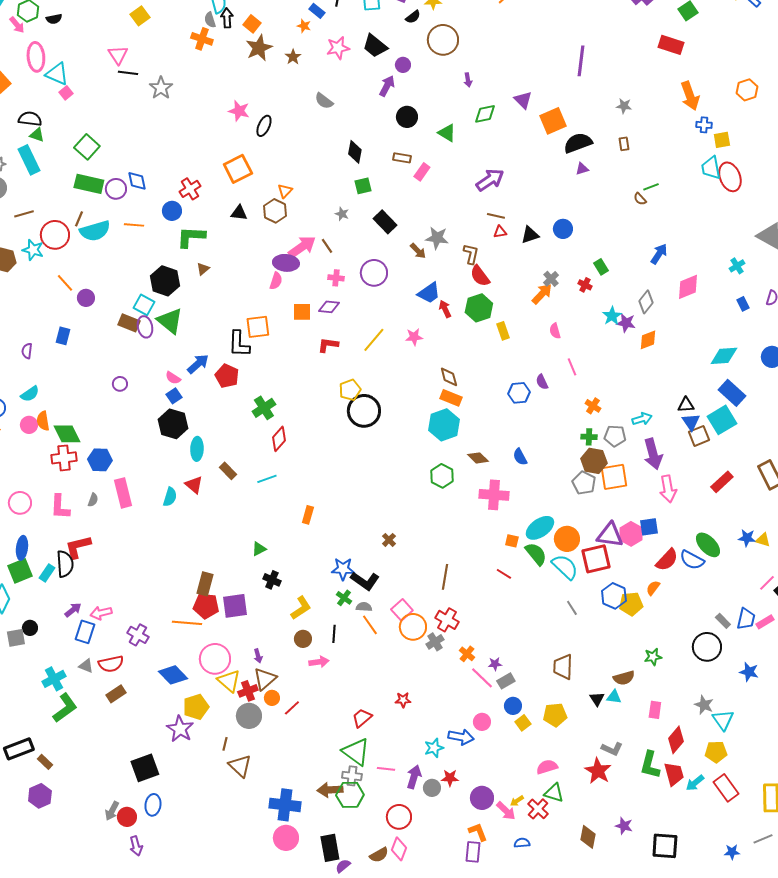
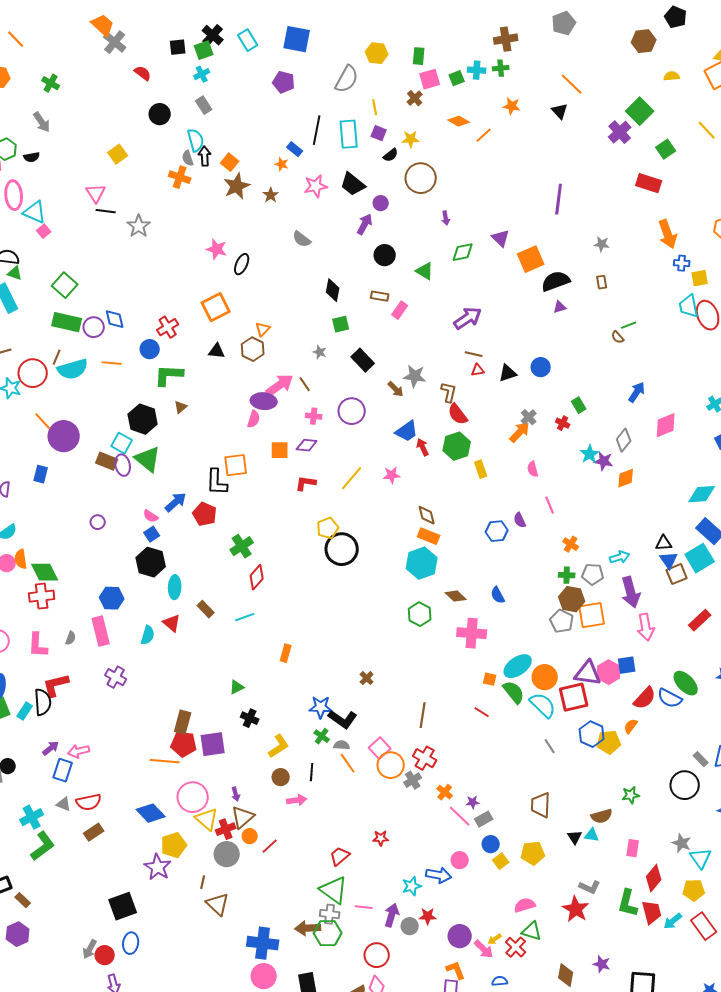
purple circle: (86, 298) -> (64, 436), size x1.8
blue hexagon: (100, 460) -> (112, 598), moved
purple cross: (138, 635) -> (116, 677), moved

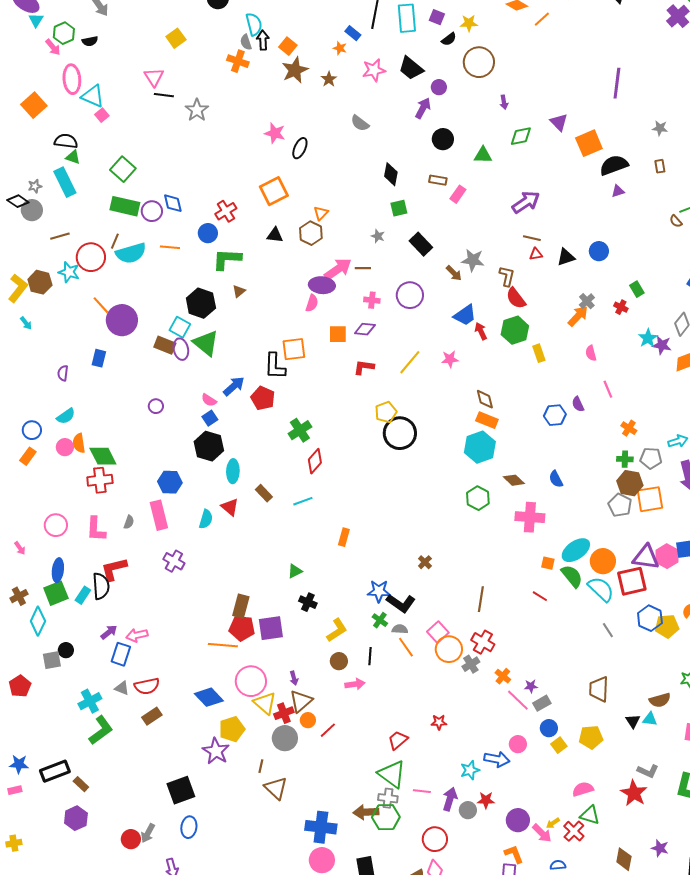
green triangle: (425, 271) -> (483, 155), turned -30
brown line: (305, 384) -> (363, 268), turned -56
red circle: (105, 955) -> (131, 839), moved

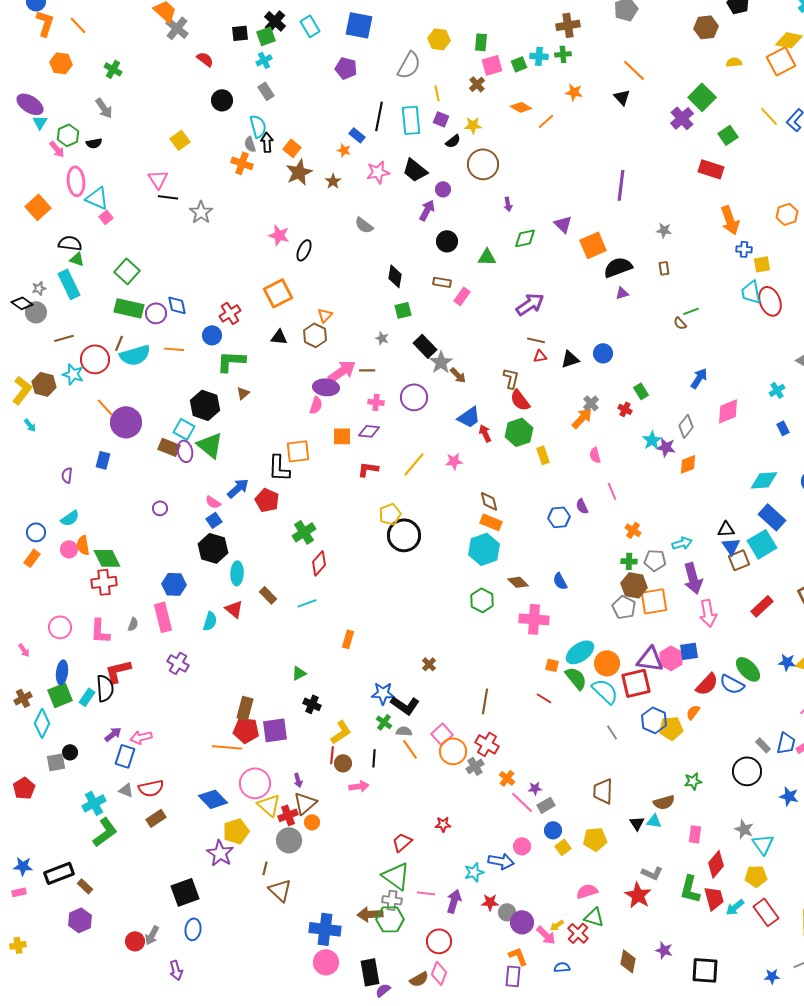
gray star: (473, 260) -> (441, 362), moved, turned 30
red line: (328, 730) -> (332, 755), moved, turned -42
gray circle: (468, 810) -> (507, 912), moved

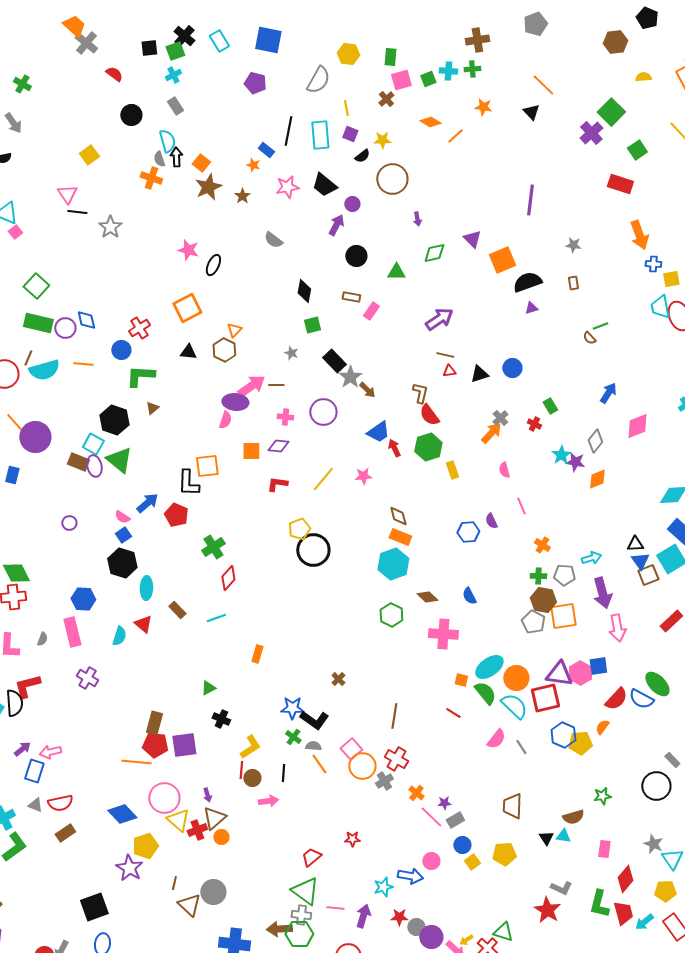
gray circle: (289, 840) -> (213, 892), moved
pink semicircle: (587, 891) -> (496, 739), moved, turned 145

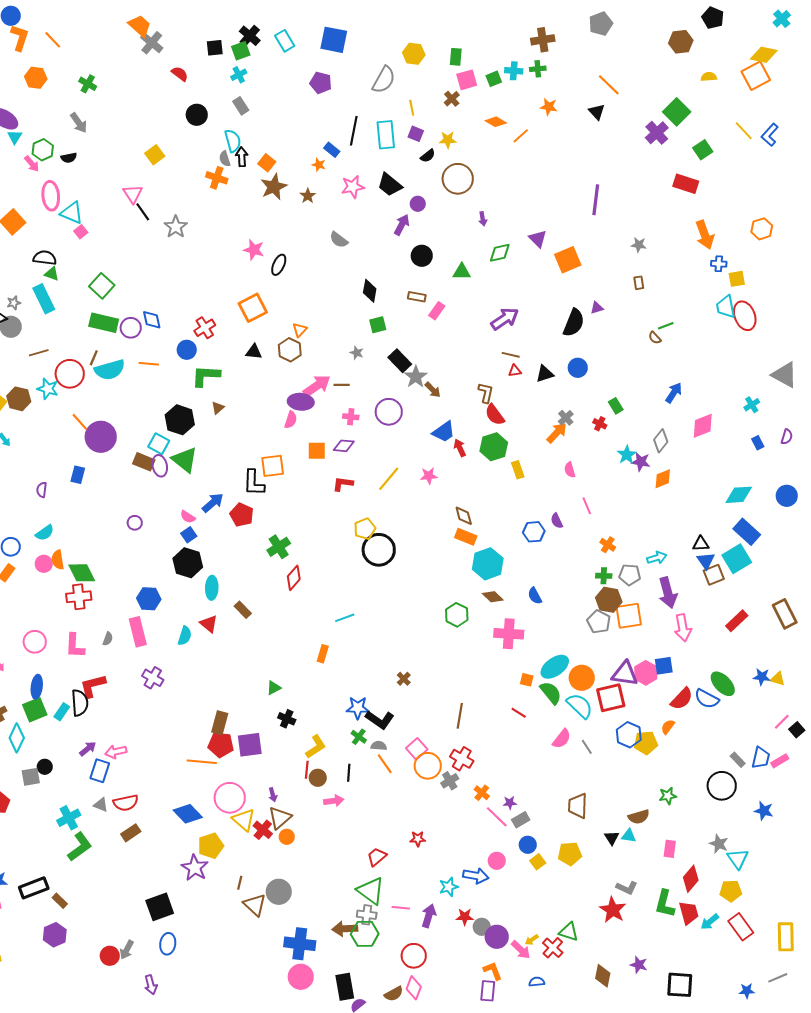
black line: (77, 212) -> (143, 212), turned 48
black semicircle: (527, 282) -> (574, 323), moved, turned 132
cyan hexagon: (393, 564) -> (488, 564), moved
cyan line: (216, 618) -> (345, 618), moved
red cross: (197, 830) -> (263, 830), turned -30

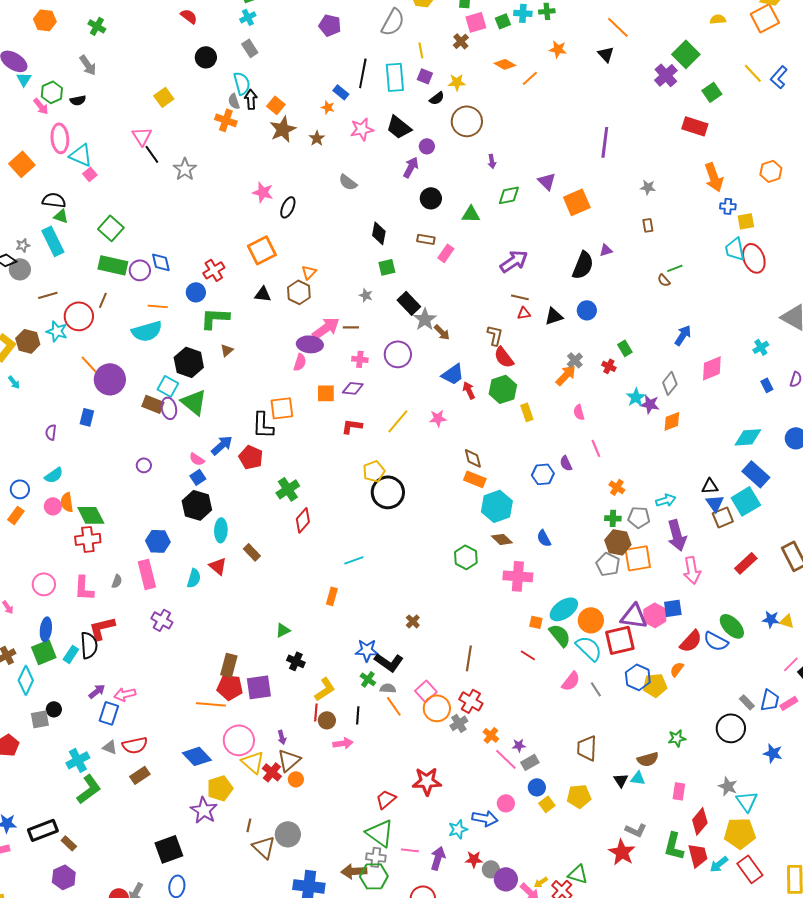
cyan semicircle: (110, 370) -> (147, 331), moved
red star: (418, 839) -> (427, 781), size x1.8
yellow pentagon: (731, 891) -> (740, 833), size x1.4

